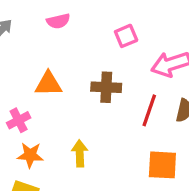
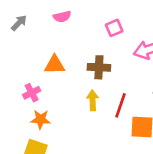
red line: (149, 110) -> (121, 105), moved
yellow arrow: (80, 153) -> (93, 100), moved

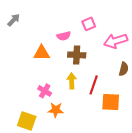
pink semicircle: (62, 17) -> (64, 36), moved
pink cross: (32, 93) -> (45, 91), moved, turned -32
orange star: (41, 119) -> (56, 110), moved

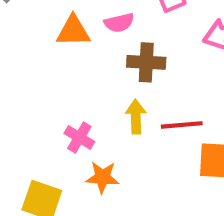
orange triangle: (42, 53) -> (73, 31), moved
red line: (94, 85) -> (182, 125), turned 66

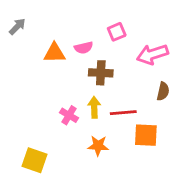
pink cross: (79, 138) -> (69, 115), moved
orange star: (102, 177) -> (98, 146), moved

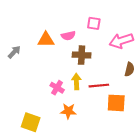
gray arrow: (17, 26) -> (14, 52), moved
pink square: (117, 32) -> (94, 23), turned 32
orange star: (98, 146) -> (68, 111), moved

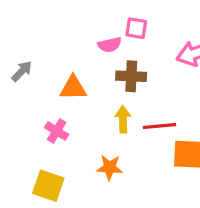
pink square: (94, 23) -> (136, 28), moved
orange triangle: (46, 40) -> (73, 88), moved
pink cross: (57, 88) -> (57, 131), moved

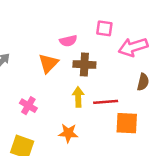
pink square: (136, 28) -> (104, 28), moved
orange triangle: (73, 88) -> (48, 63), moved, turned -45

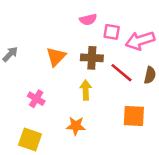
pink square: (104, 28) -> (112, 32), moved
pink semicircle: (68, 41) -> (88, 20), moved
red line: (106, 102) -> (122, 73), moved, turned 45

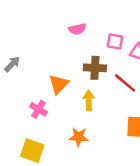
pink semicircle: (88, 20) -> (77, 29), moved
orange triangle: (56, 57) -> (59, 84), moved

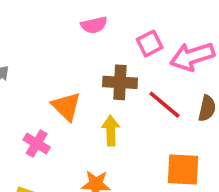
pink square: (115, 42) -> (150, 43), turned -36
orange triangle: (59, 84) -> (66, 106), turned -30

